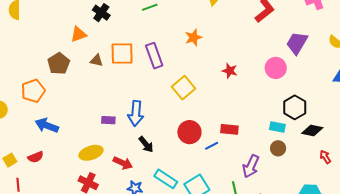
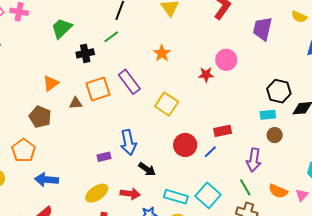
black cross: (101, 13) -> (85, 53), moved, turned -30
pink circle: (276, 68) -> (226, 60), moved

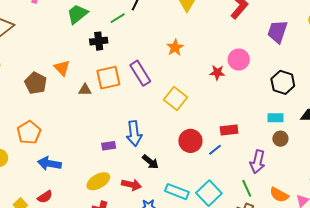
green line: (111, 37) -> (118, 18), moved
orange triangle: (51, 83) -> (62, 68), turned -42
black hexagon: (279, 91) -> (283, 82), moved
brown pentagon: (40, 117) -> (36, 83), moved

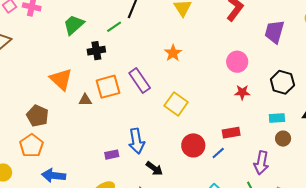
orange triangle: (62, 68) -> (61, 79), size x1.4
red star: (217, 73) -> (242, 92), moved
brown pentagon: (36, 83) -> (38, 116), moved

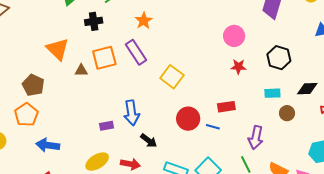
orange star: (173, 53) -> (144, 21), moved
brown circle: (283, 139) -> (287, 113), moved
blue line: (218, 153) -> (213, 127), turned 56

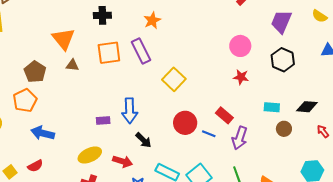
black hexagon: (279, 58) -> (283, 60), moved
brown triangle: (81, 70) -> (72, 65), moved
red rectangle: (226, 107) -> (224, 115), turned 42
purple arrow: (256, 138) -> (240, 138), moved

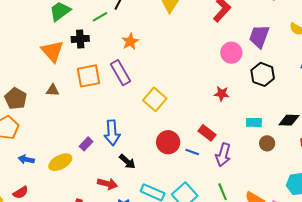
orange triangle: (63, 39) -> (52, 51), moved
pink circle: (240, 46) -> (231, 53), moved
purple rectangle: (103, 121) -> (86, 144), turned -40
blue arrow: (43, 133) -> (26, 159), size x0.7
yellow ellipse: (90, 155) -> (60, 162), moved

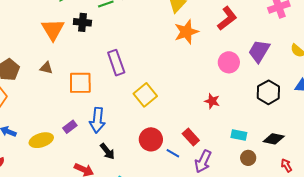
orange star: (130, 42) -> (186, 32), moved, size x1.4
black hexagon: (263, 74) -> (268, 92), moved
orange square: (89, 76) -> (80, 83), moved

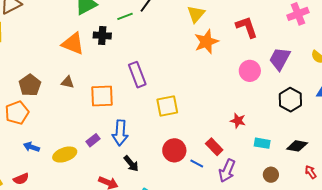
red L-shape: (227, 18) -> (247, 27), turned -70
orange triangle: (53, 30) -> (73, 44), turned -35
yellow square: (145, 95) -> (167, 106), turned 30
red star: (212, 101) -> (238, 121), moved
brown circle: (248, 158) -> (271, 175), moved

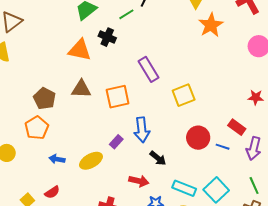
black cross: (102, 36) -> (107, 37), turned 30
brown triangle: (68, 82) -> (81, 89), size x1.5

